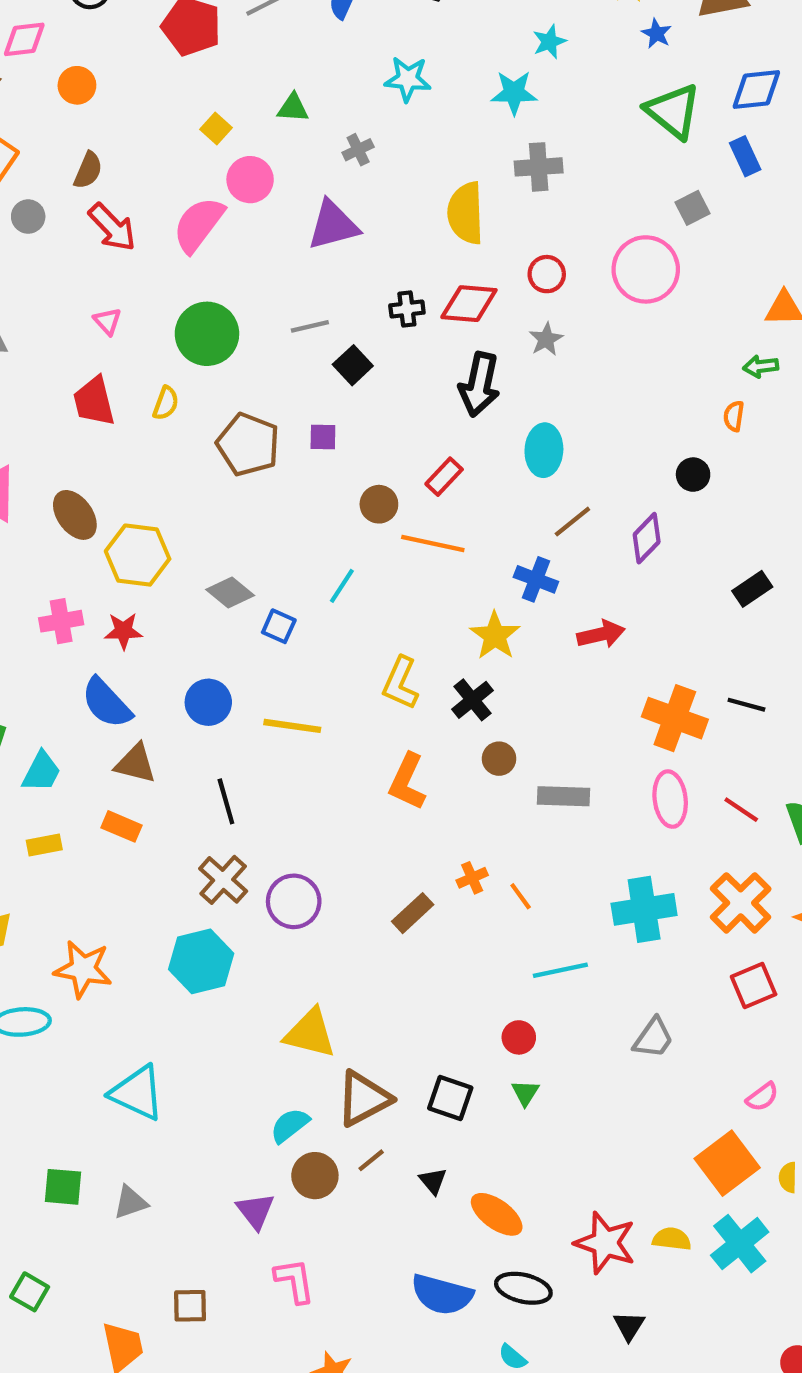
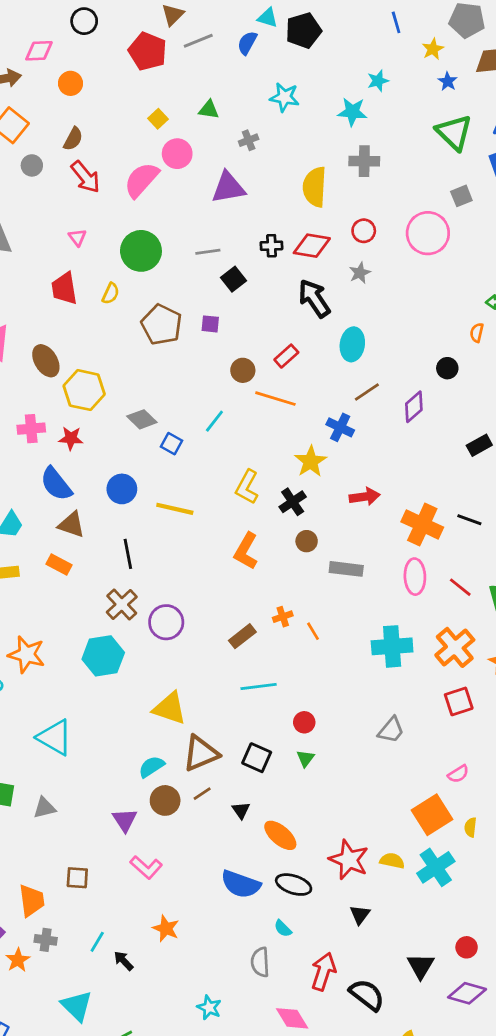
black arrow: (479, 384) -> (314, 298), turned 129
red arrow: (601, 634) -> (365, 497), moved
cyan line: (560, 970) -> (259, 687), moved
pink L-shape: (295, 1281) -> (146, 867), turned 136

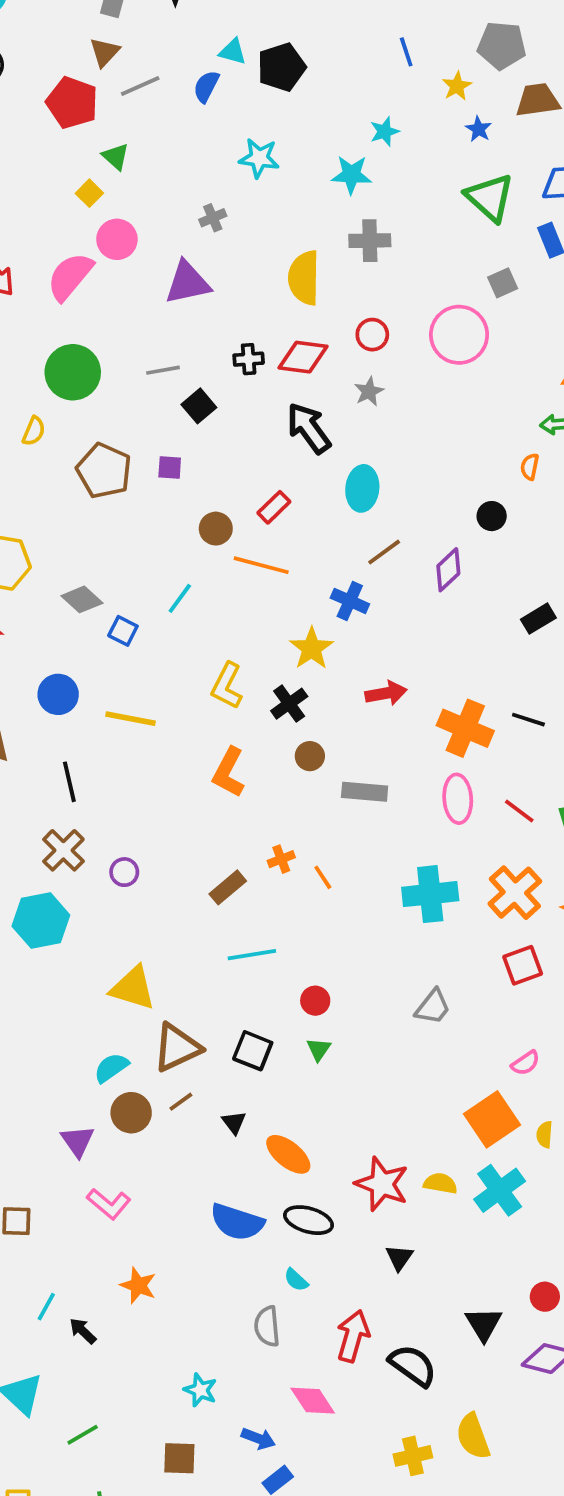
green triangle: (209, 110) -> (116, 156), moved, turned 35
purple circle: (166, 622) -> (124, 872), size x0.6

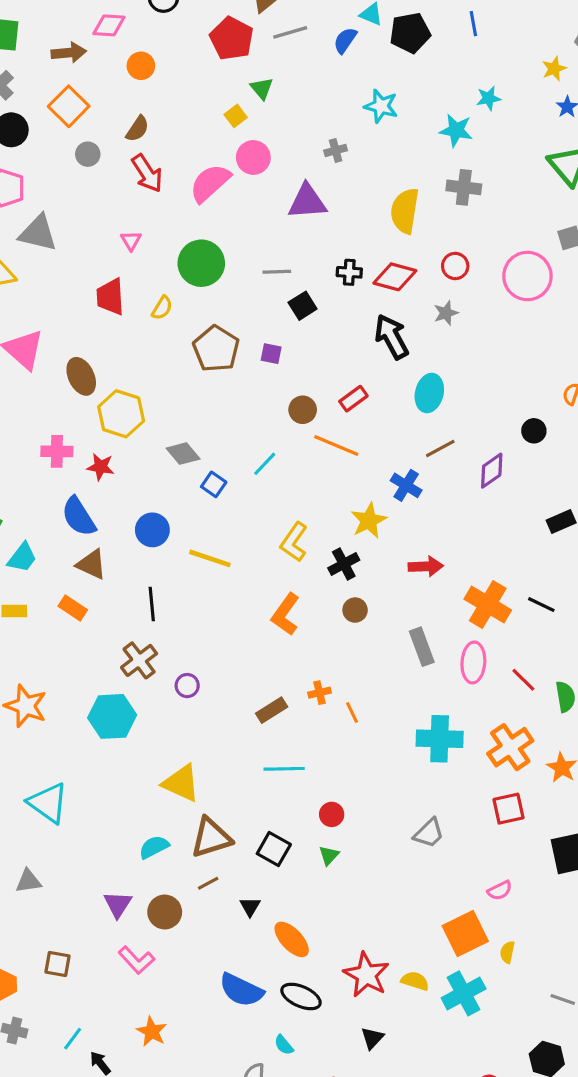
blue line: (406, 52) -> (473, 24), moved
gray rectangle: (365, 792) -> (422, 647), moved, turned 57
brown circle: (131, 1113) -> (165, 912), moved

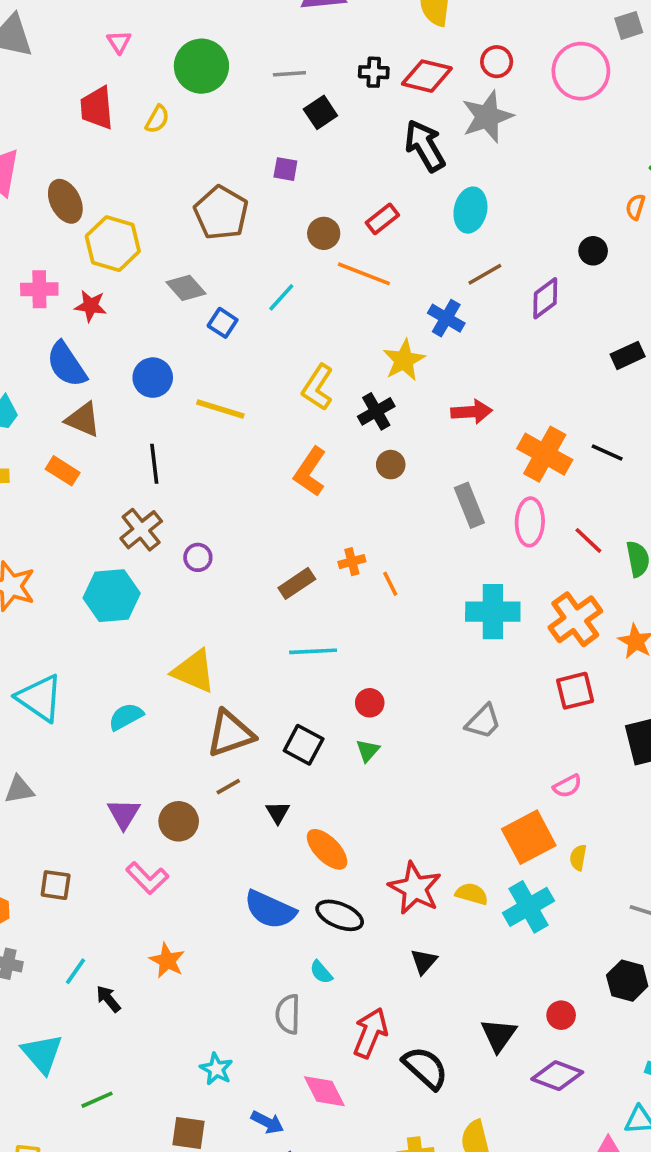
gray star: (446, 313) -> (487, 117), size x1.8
brown pentagon: (216, 349) -> (221, 213), moved
cyan semicircle: (154, 847) -> (126, 717), moved

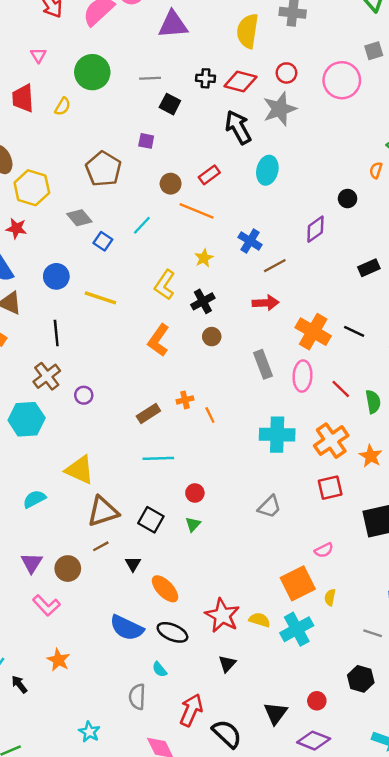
black square: (320, 112) -> (170, 104), turned -30
brown line: (485, 274) -> (275, 266), moved
yellow star: (404, 360) -> (204, 258), moved, size x0.7

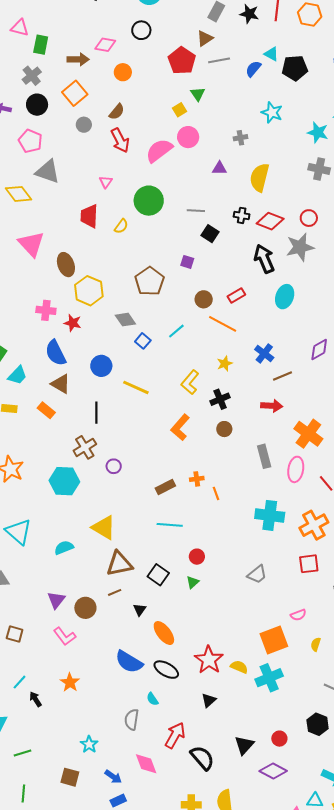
purple triangle: (173, 25) -> (219, 168), size x0.6
yellow semicircle: (248, 31) -> (260, 177), moved
yellow semicircle: (330, 597) -> (316, 644), moved

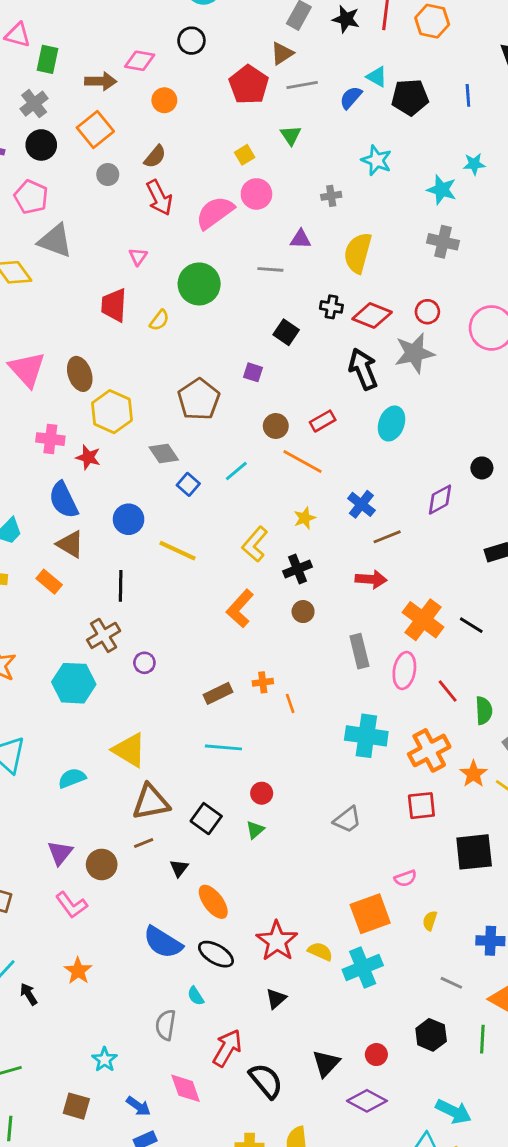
green triangle: (198, 94) -> (291, 135), moved
gray line: (196, 211) -> (270, 269), moved
pink triangle: (31, 244) -> (27, 369), moved

